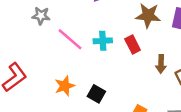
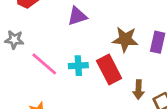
red rectangle: (133, 45) -> (109, 70), size x1.5

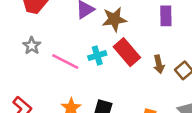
brown star: (125, 39) -> (114, 19), moved
gray star: (14, 40) -> (32, 46), turned -30

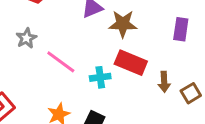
red rectangle: (127, 52) -> (131, 63), turned -36
cyan cross: (97, 55) -> (100, 77), moved

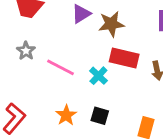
cyan cross: (100, 77) -> (98, 76), turned -30

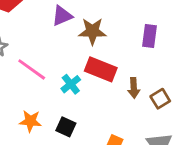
orange star: (66, 115) -> (30, 121), turned 30

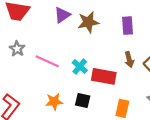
purple rectangle: (150, 36) -> (127, 26), moved
red rectangle: (101, 69) -> (104, 76), moved

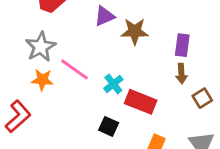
gray star: (17, 49) -> (41, 47), size x1.5
brown arrow: (129, 60) -> (181, 74), moved
orange star: (54, 102) -> (42, 80), moved

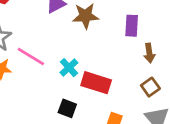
brown arrow: (181, 74) -> (149, 53), moved
brown square: (202, 98) -> (150, 87), moved

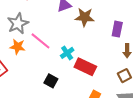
black square: (67, 108) -> (51, 81), moved

